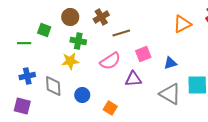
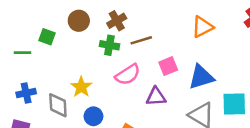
orange triangle: (182, 24) -> (202, 27), moved
green cross: (78, 41) -> (109, 45), moved
yellow star: (70, 61) -> (81, 87), moved, turned -30
blue triangle: (170, 63) -> (201, 77), size x1.6

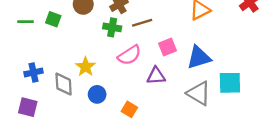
green line: (22, 53) -> (25, 22), moved

